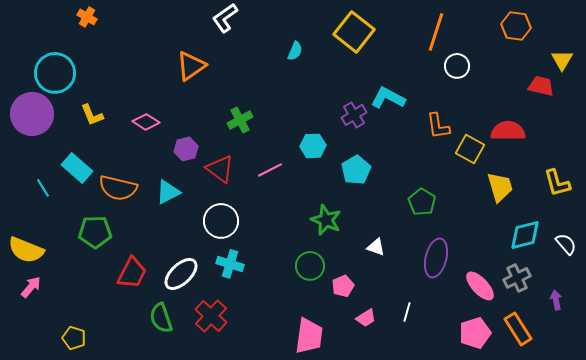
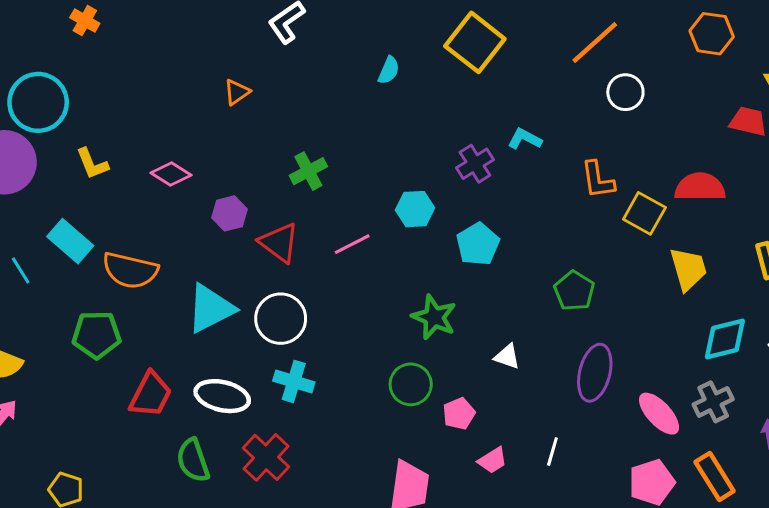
orange line: (436, 32) -> (595, 42), turned 30
orange triangle: (191, 66) -> (237, 92), size x0.6
cyan L-shape: (388, 98) -> (525, 139), size x0.7
cyan triangle: (168, 192) -> (210, 308), moved, size x1.4
white ellipse: (181, 274) -> (222, 396), turned 57

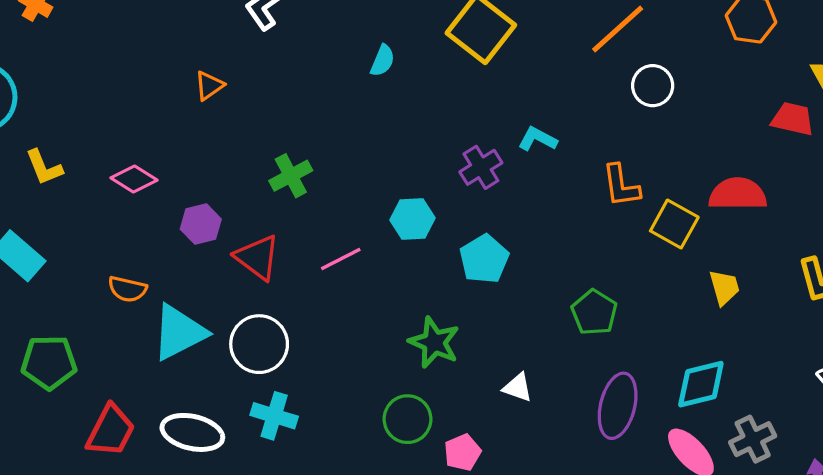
yellow trapezoid: (688, 269) -> (724, 287), size x0.7
orange semicircle: (130, 270) -> (127, 289), moved, size x0.6
cyan diamond: (725, 339) -> (701, 384), moved

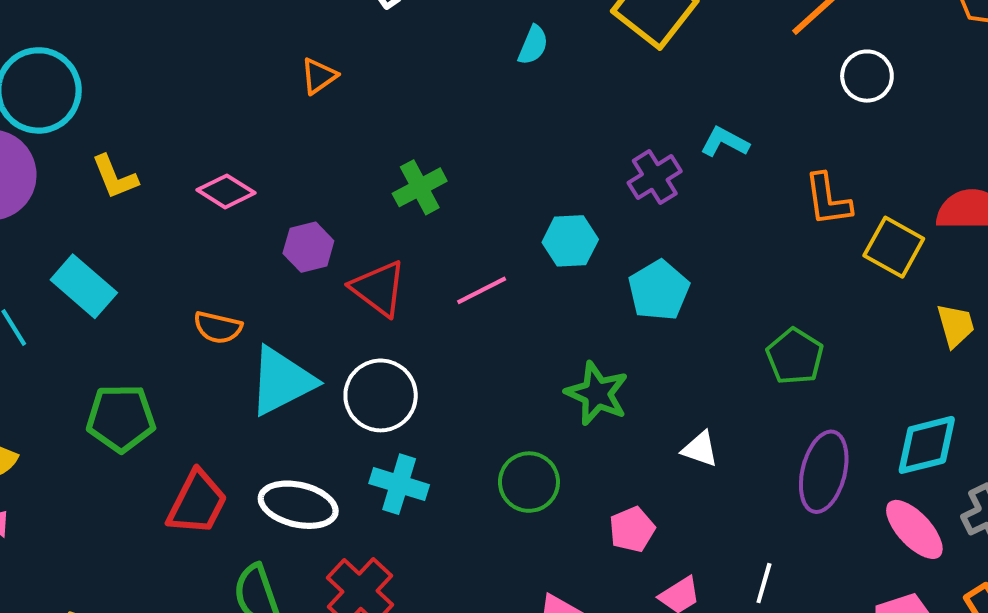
green circle: (407, 419) -> (529, 482), moved

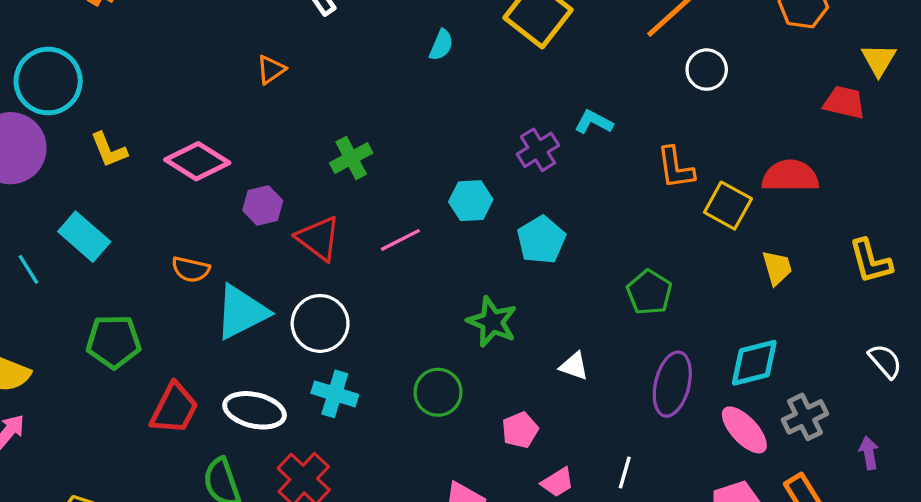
pink diamond: (226, 191) -> (197, 161), size x1.4

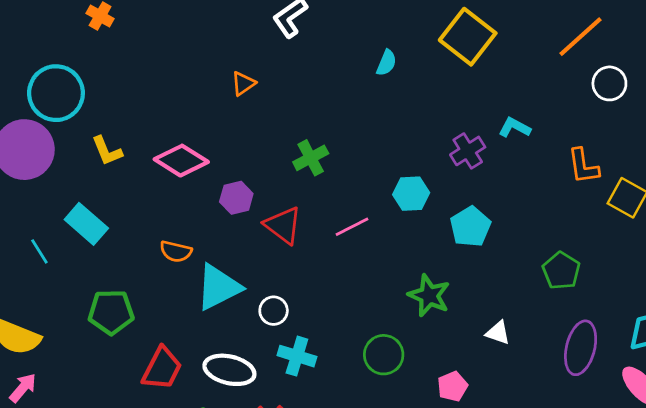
white circle: (320, 323) -> (274, 311), moved, size x0.6

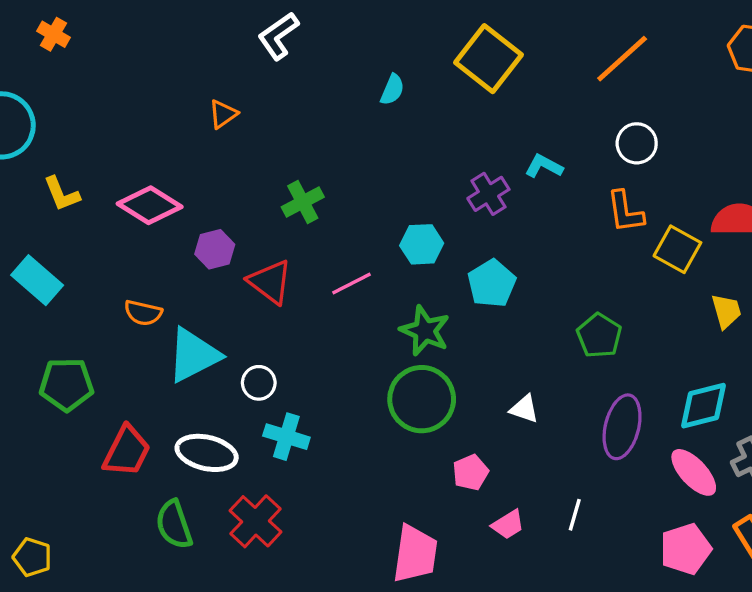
white circle: (609, 83) -> (637, 143), moved
green star: (429, 296) -> (425, 331), moved
green circle: (384, 355) -> (422, 399), moved, size x1.4

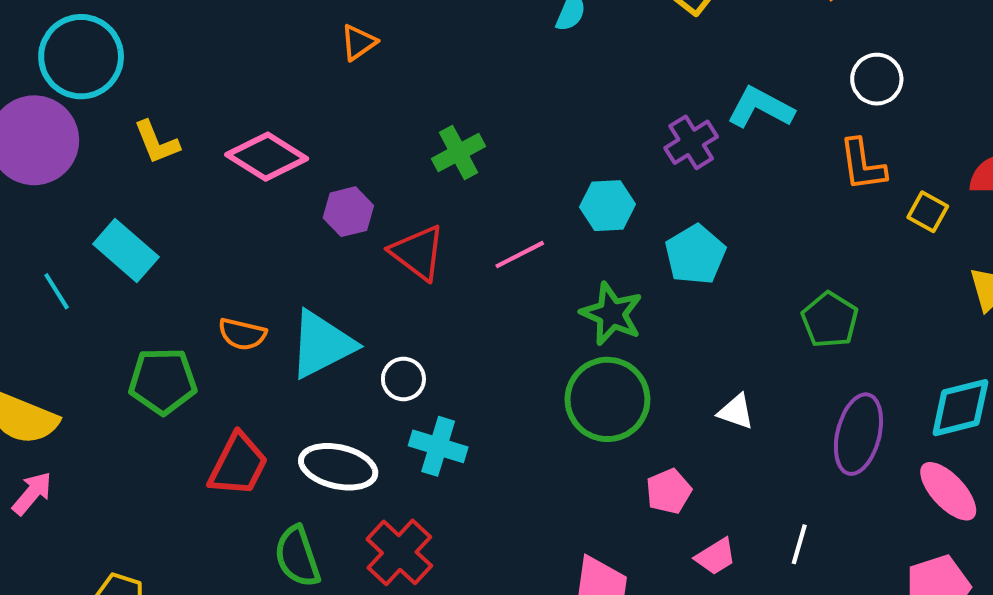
cyan L-shape: (544, 166) -> (761, 108), size x1.4
yellow square: (677, 249) -> (928, 212), size x0.7
orange semicircle: (143, 313) -> (242, 334), moved

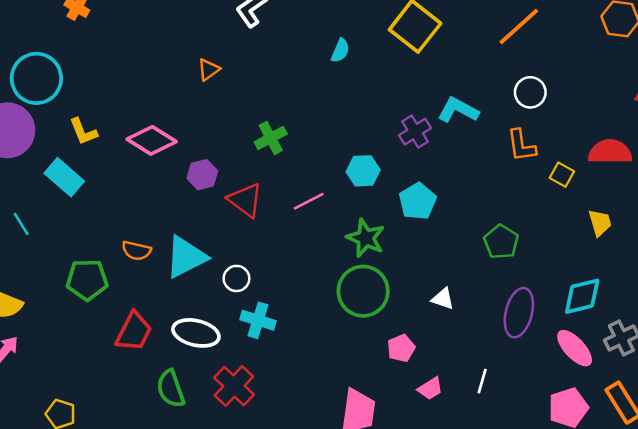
cyan rectangle: (126, 250) -> (64, 177), moved

